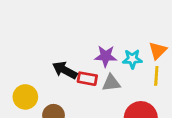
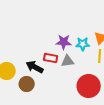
black arrow: (65, 70) -> (35, 67), moved

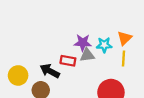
gray triangle: (68, 61) -> (87, 55), moved

